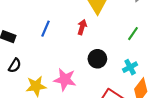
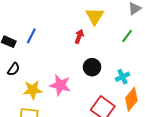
blue line: (45, 29) -> (31, 36), moved
green line: (133, 34) -> (127, 36), moved

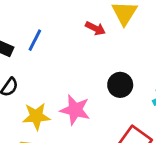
red arrow: (79, 36) -> (95, 28), moved, turned 96

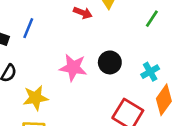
pink star: (75, 110) -> (73, 68), moved

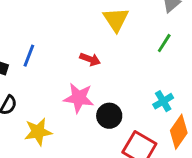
red arrow: (83, 13) -> (90, 59), moved
black circle: (110, 62) -> (109, 116), moved

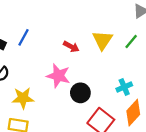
yellow triangle: (116, 19) -> (102, 40), moved

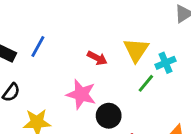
green line: (131, 42) -> (146, 83), moved
cyan cross: (124, 87) -> (166, 63), moved

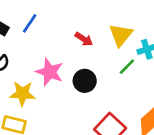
pink star: (81, 94) -> (50, 72), moved
black circle: (109, 116) -> (85, 81), moved

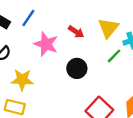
pink star: (50, 72) -> (46, 44), moved

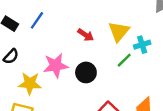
pink star: (46, 44) -> (56, 66), moved, turned -30

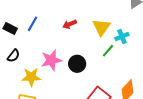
red arrow: (86, 35) -> (70, 24), moved, turned 128

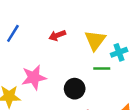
green line: (108, 51) -> (102, 69), turned 48
black circle: (77, 64) -> (75, 89), moved

